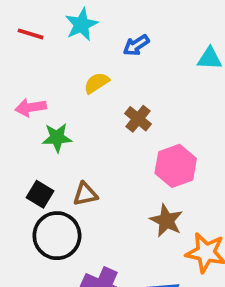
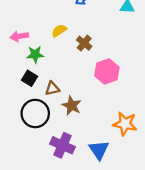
yellow semicircle: (97, 83) -> (59, 31), moved
black square: (40, 194) -> (30, 78), moved
brown star: (166, 221) -> (72, 106), moved

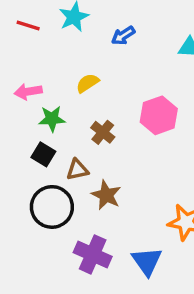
brown cross: (84, 43) -> (103, 132), moved
pink hexagon: (107, 71) -> (159, 115), moved

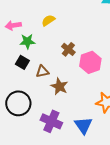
pink hexagon: (159, 115) -> (90, 62), moved
brown cross: (103, 132) -> (68, 49), moved
black circle: (52, 207) -> (18, 103), moved

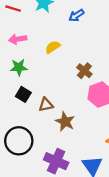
pink arrow: (13, 25) -> (18, 39), moved
green star: (27, 41) -> (19, 67), moved
brown cross: (68, 49) -> (84, 71), moved

